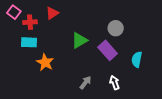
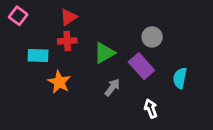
red cross: (30, 22) -> (67, 41), moved
gray arrow: (85, 83) -> (112, 87), moved

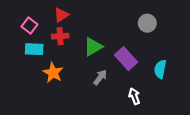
pink square: (18, 16) -> (29, 26), moved
gray circle: (152, 37) -> (147, 23), moved

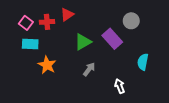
red triangle: (61, 15) -> (67, 15), moved
red cross: (60, 36) -> (47, 22), moved
purple rectangle: (126, 59) -> (112, 39), moved

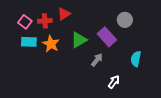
orange star: (47, 65) -> (51, 44), moved
gray arrow: (89, 69) -> (97, 60), moved
white arrow: (120, 86) -> (114, 82), turned 56

